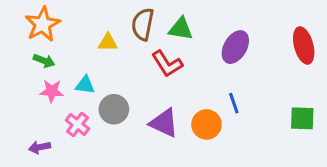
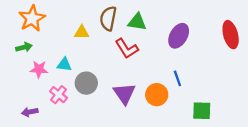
green arrow: (44, 61) -> (24, 47), moved, turned -35
green square: (302, 118) -> (202, 111), moved
purple triangle: (164, 123) -> (124, 93), turned 30

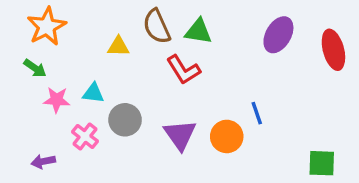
brown semicircle: (108, 18) -> (157, 26), turned -35
purple ellipse: (179, 36) -> (278, 35), moved
green arrow: (24, 47) -> (35, 68), turned 49
green square: (202, 111) -> (322, 163), moved

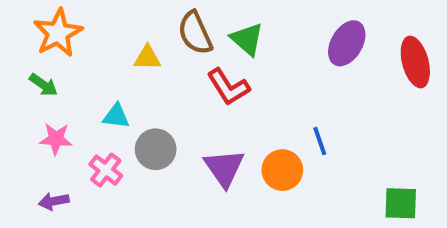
green triangle: (198, 31) -> (247, 39), turned 32
pink star: (57, 100) -> (56, 139), moved

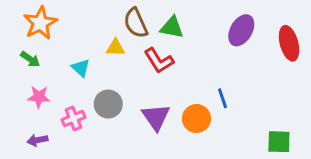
green triangle: (247, 39) -> (172, 27), turned -30
yellow triangle: (147, 58) -> (115, 48), moved
cyan triangle: (116, 116) -> (81, 68), moved, turned 36
pink cross: (106, 170) -> (74, 119), turned 30

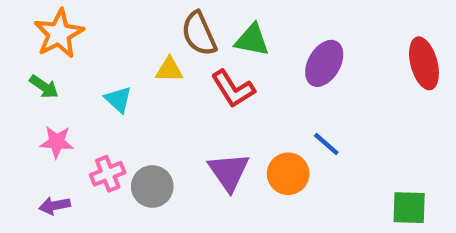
purple ellipse: (241, 30) -> (324, 63), moved
blue line: (222, 98) -> (326, 144), turned -30
gray circle: (108, 104) -> (152, 186), moved

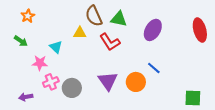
orange star: (59, 34) -> (28, 16), size x0.6
pink star: (57, 142) -> (40, 63), moved

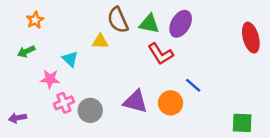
purple ellipse: (153, 30) -> (181, 24), moved
green arrow: (21, 41) -> (26, 51), turned 120
red L-shape: (110, 42) -> (161, 54), moved
purple triangle: (108, 81) -> (135, 102), turned -40
purple arrow: (26, 97) -> (17, 118), moved

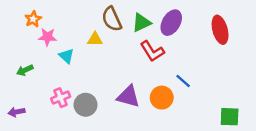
green triangle: (149, 24) -> (141, 23), turned -36
red ellipse: (251, 38) -> (220, 30), moved
green arrow: (26, 51) -> (25, 70), moved
pink star: (50, 79) -> (47, 37), moved

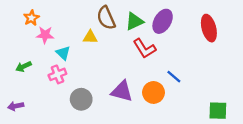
pink cross: (61, 98) -> (57, 74), moved

